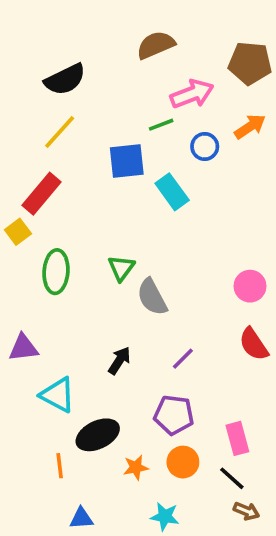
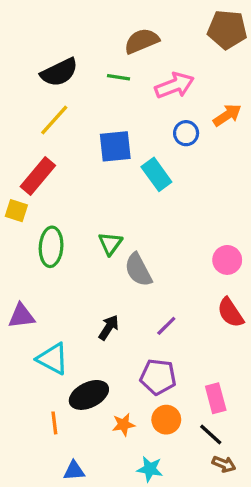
brown pentagon: (250, 63) -> (227, 29), moved
green line: (161, 125) -> (119, 77), moved, turned 30
yellow square: (18, 232) -> (16, 211), turned -35

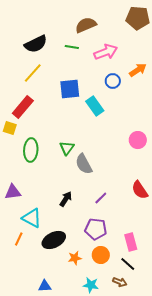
pink circle: (227, 260) -> (138, 140), moved
orange line: (54, 423) -> (19, 239), moved, turned 32
brown arrow: (224, 464) -> (120, 282), moved

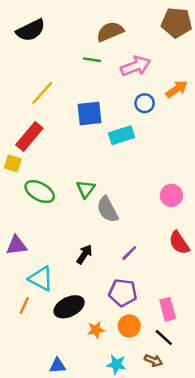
black semicircle: (36, 44) -> (31, 30), moved
cyan rectangle: (95, 106) -> (122, 135), turned -72
pink circle: (138, 140) -> (171, 195), moved
green ellipse: (31, 150) -> (40, 192), turned -65

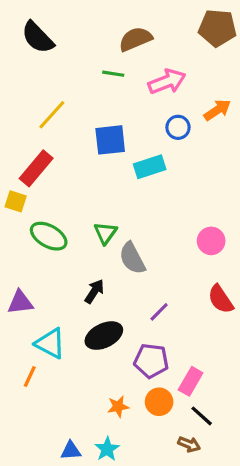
black semicircle: (31, 30) -> (38, 37), turned 72
black arrow: (84, 254) -> (94, 291), moved
black ellipse: (69, 307) -> (104, 336), moved
pink rectangle: (168, 309) -> (191, 381), moved, turned 45
cyan star: (116, 364) -> (107, 449), moved, turned 30

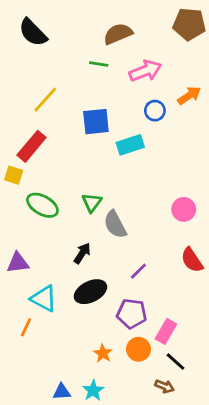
orange star: (118, 406) -> (103, 353), turned -30

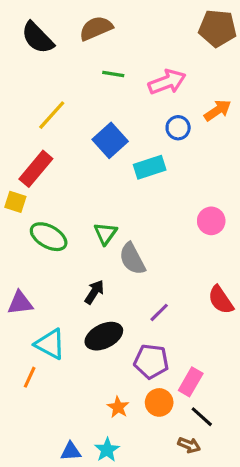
brown semicircle: (118, 34) -> (96, 28), moved
blue square: (96, 122) -> (110, 140), turned -36
pink circle: (184, 209) -> (211, 221), moved

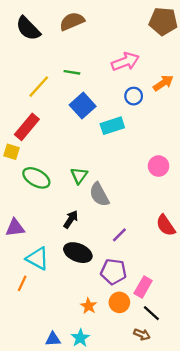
green line: (113, 74) -> (72, 72), moved
black ellipse: (104, 336) -> (78, 253), turned 48

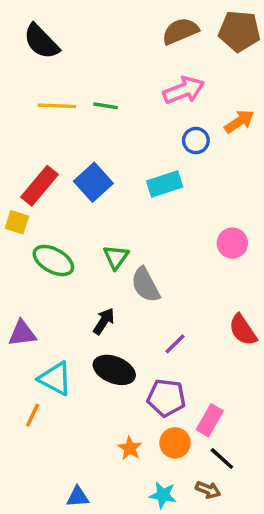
brown semicircle: (72, 21) -> (180, 31), moved
yellow line: (39, 87) -> (57, 106), moved, turned 50
blue square: (83, 106) -> (93, 182), moved
cyan star: (80, 338) -> (163, 495), moved, turned -30

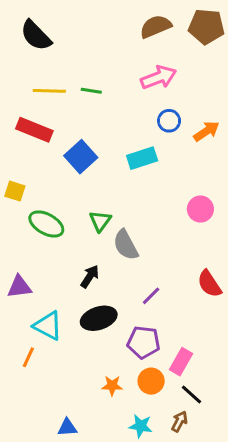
orange arrow: (239, 121) -> (206, 131), moved
red rectangle: (40, 186) -> (34, 130), moved, turned 72
black ellipse: (114, 370) -> (99, 318), turned -40
orange star: (130, 448) -> (112, 386), turned -30
brown arrow: (208, 490) -> (179, 421), turned -84

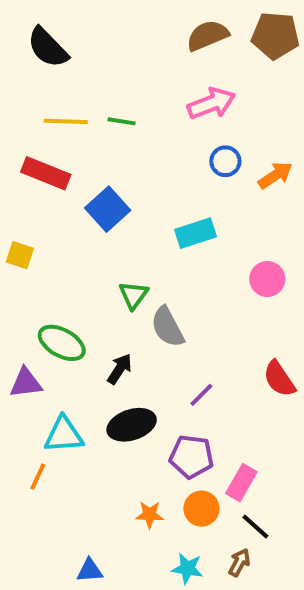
cyan rectangle: (142, 158) -> (195, 233), moved
green ellipse: (46, 224) -> (62, 343), moved
cyan triangle: (48, 326) -> (64, 435), turned -32

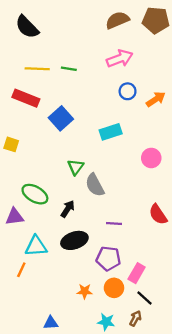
purple line: (201, 395) -> (114, 223), turned 49

